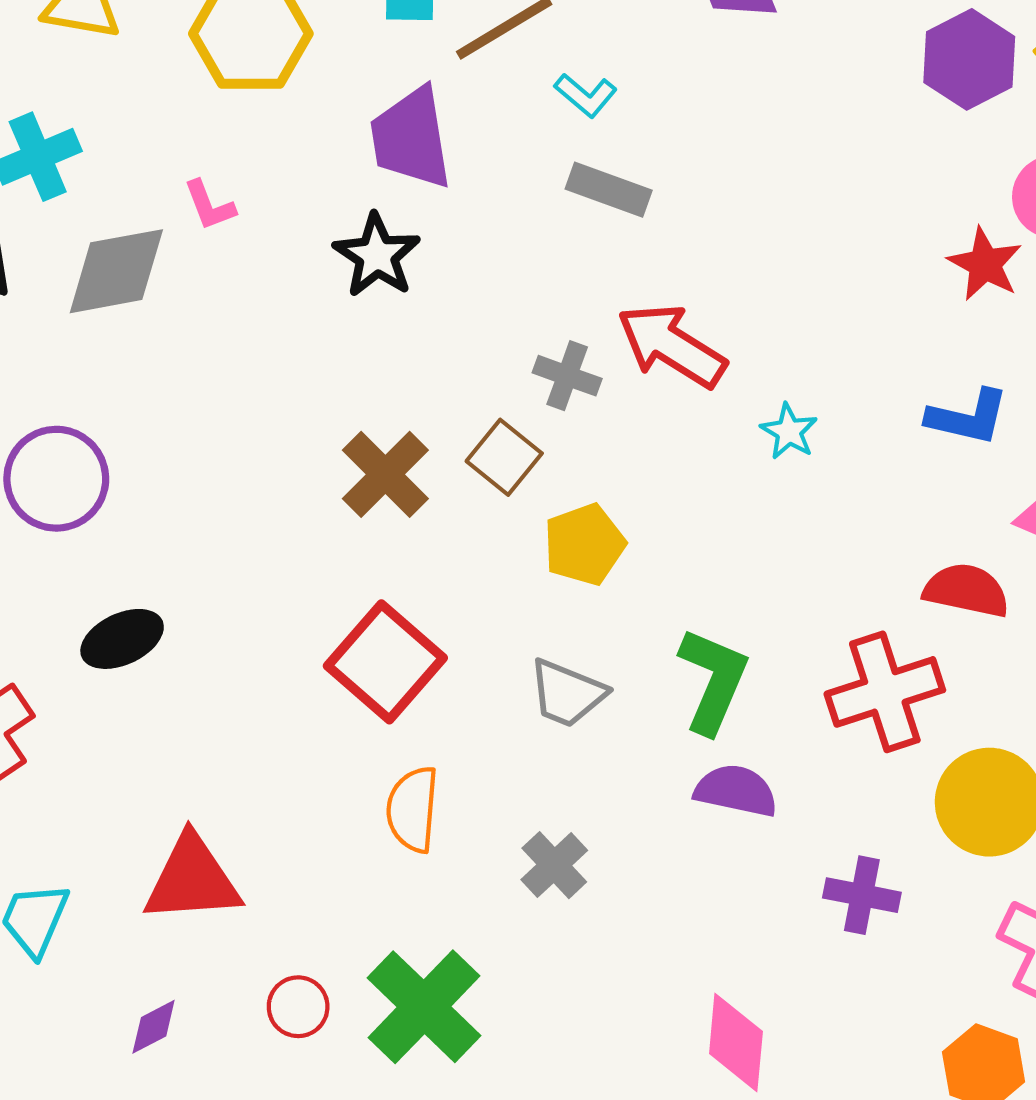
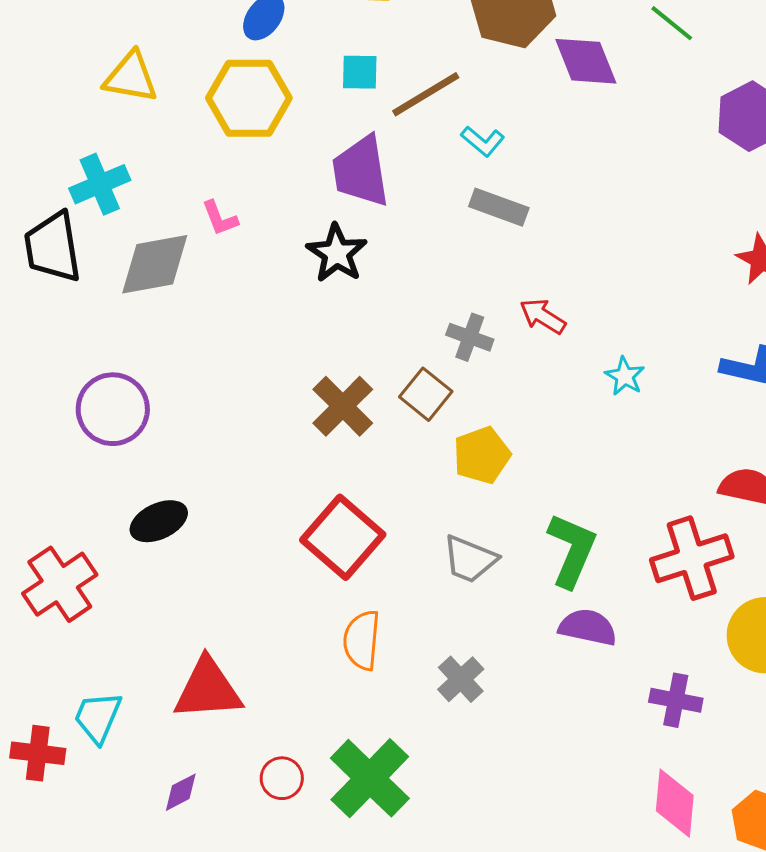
red arrow: (672, 346) -> (543, 316), size x0.6
pink diamond: (736, 1043) -> (675, 803), moved

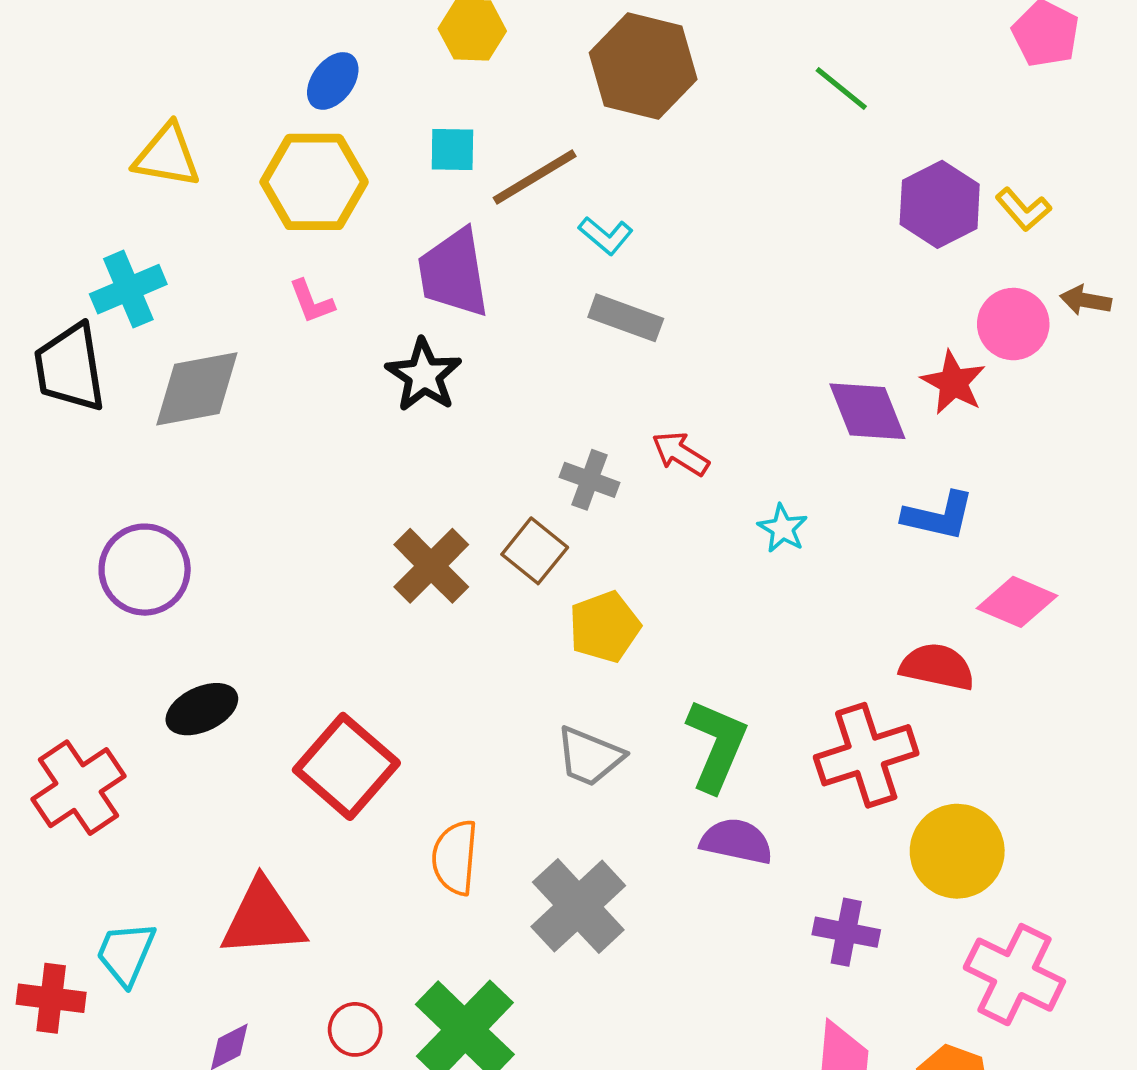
purple diamond: (586, 61) -> (867, 411), moved
pink L-shape: (220, 218) -> (312, 302), moved
red square: (343, 537) -> (346, 766), moved
gray cross: (461, 679) -> (578, 906), size x1.6

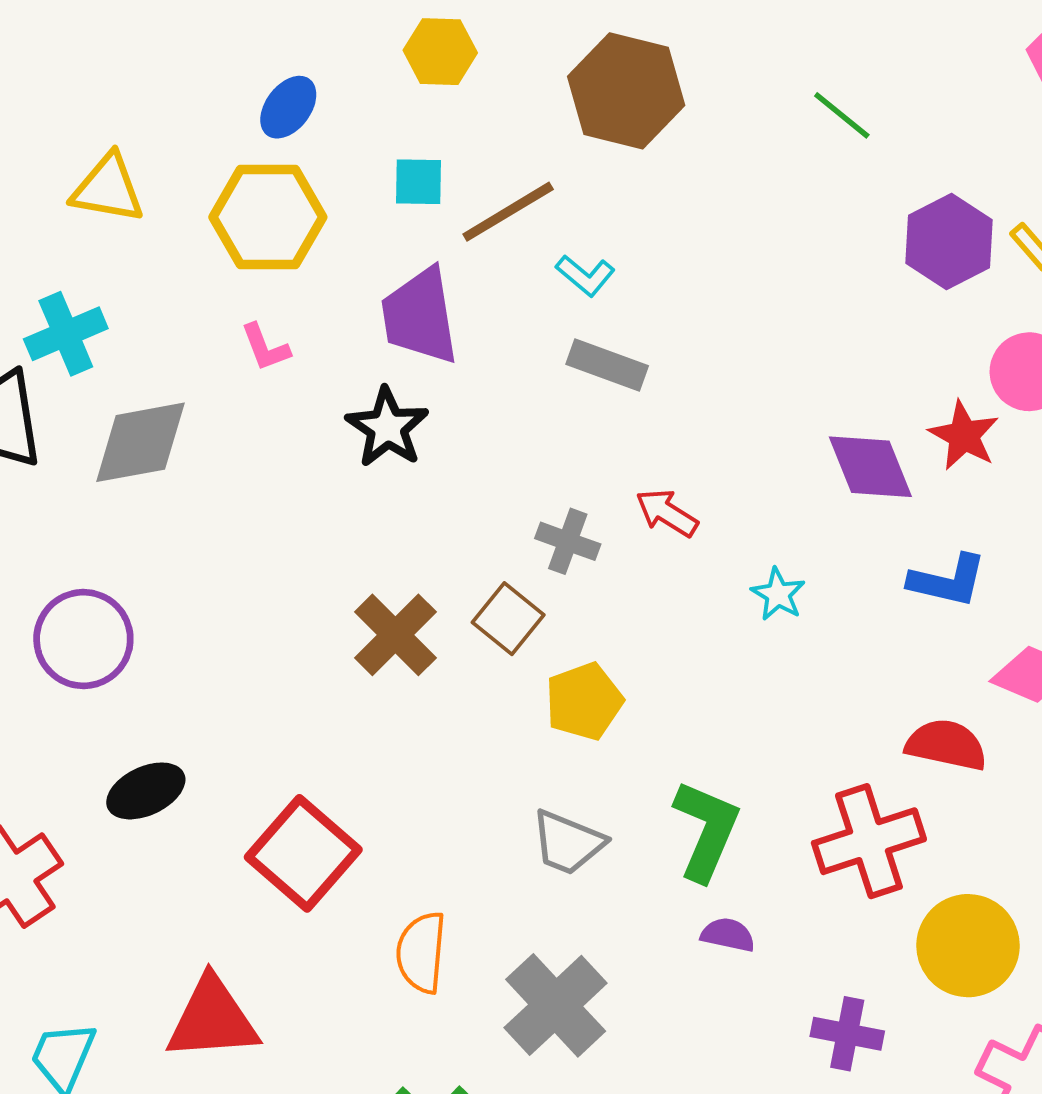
purple semicircle: (737, 841) -> (728, 935), size x0.7

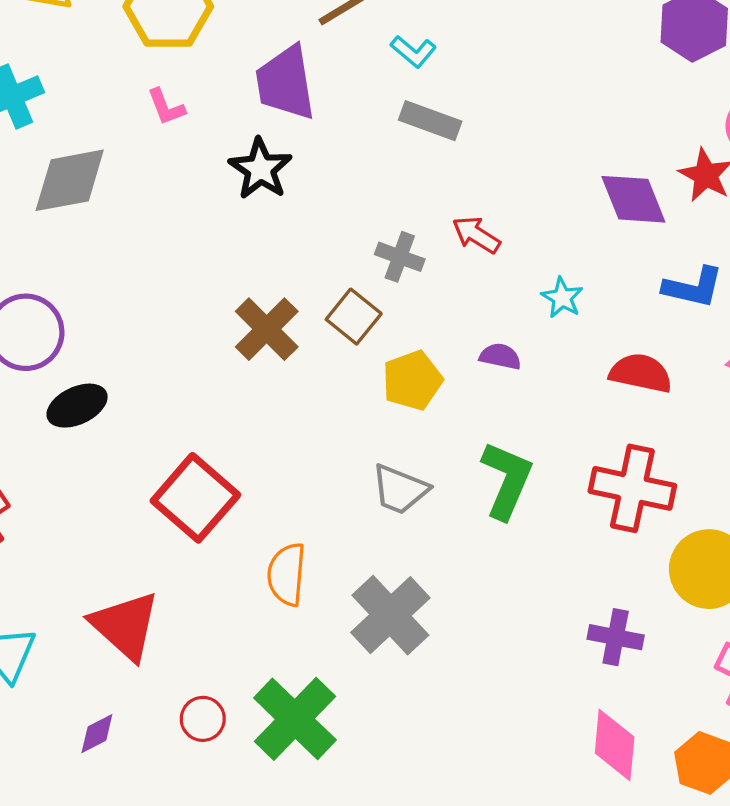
red semicircle: (946, 745) -> (641, 373), moved
black ellipse: (146, 791) -> (77, 406), moved
red cross: (869, 841) -> (632, 488), turned 30
purple semicircle: (728, 935) -> (500, 356), moved
red triangle: (212, 1019) -> (125, 626), turned 46

